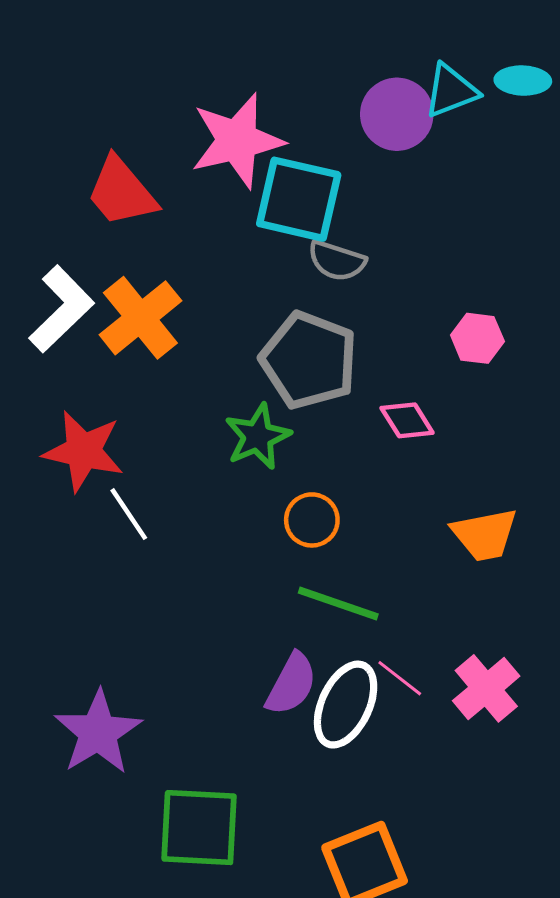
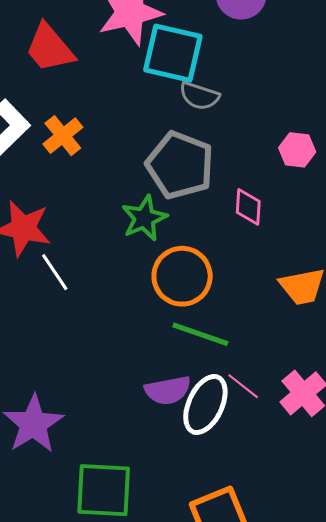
orange cross: (140, 318) -> (63, 136), size x0.7
pink diamond: (407, 420) -> (248, 207), turned 36
orange circle: (312, 520) -> (182, 276), size x1.6
purple semicircle: (291, 684) -> (168, 390), turned 51

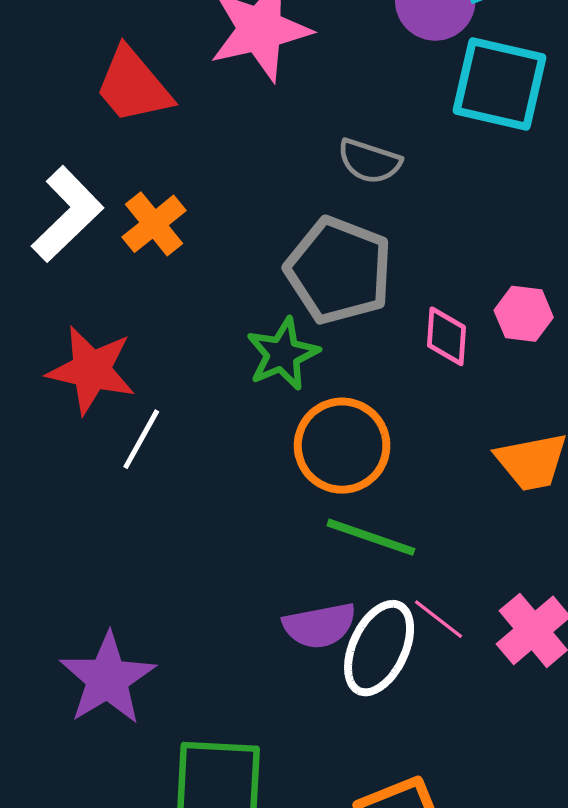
cyan square: (173, 53) -> (500, 84), moved
pink hexagon: (297, 150) -> (524, 314), moved
white line: (55, 272) -> (141, 439), turned 63

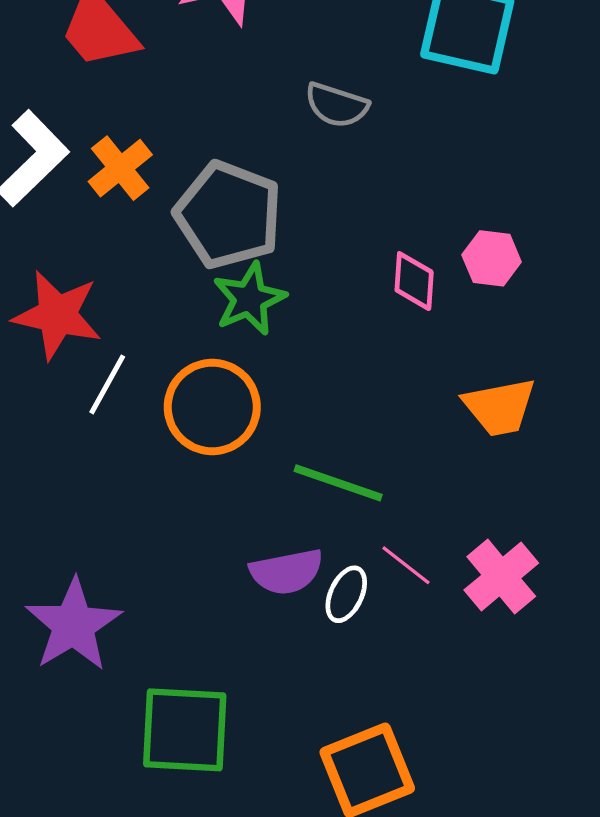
gray pentagon: (339, 270) -> (228, 215), moved
orange circle: (342, 446) -> (212, 407), moved
white ellipse: (379, 648) -> (346, 594), size x0.6

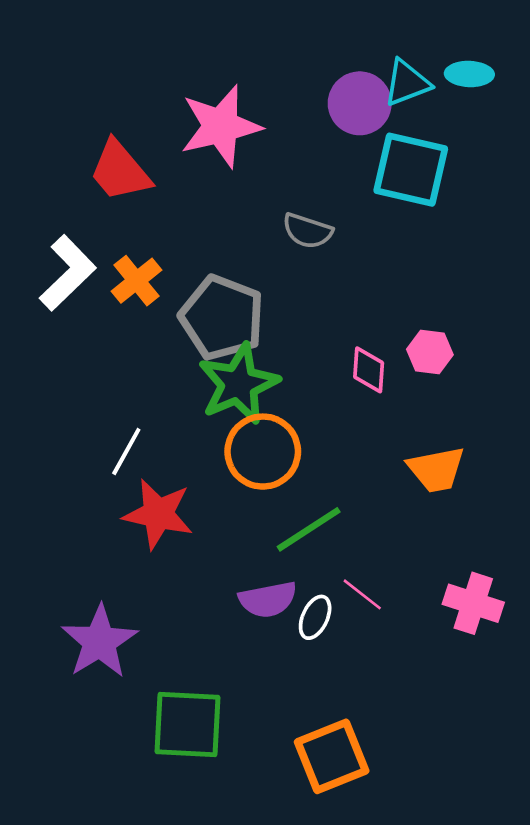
green star: (249, 299) -> (239, 384), size x1.4
red star: (57, 315) -> (158, 514), moved
orange circle: (212, 407) -> (263, 452), moved
green line: (338, 483) -> (309, 529), turned -52
pink cross: (501, 577) -> (473, 603), moved, turned -32

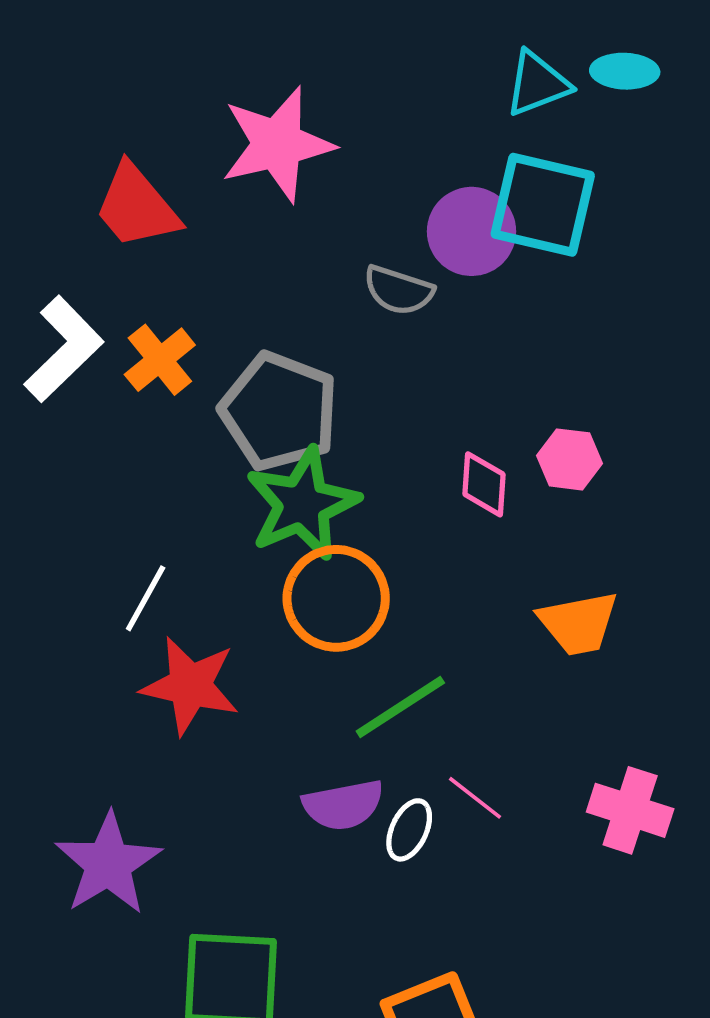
purple circle: (360, 103) -> (472, 231), moved

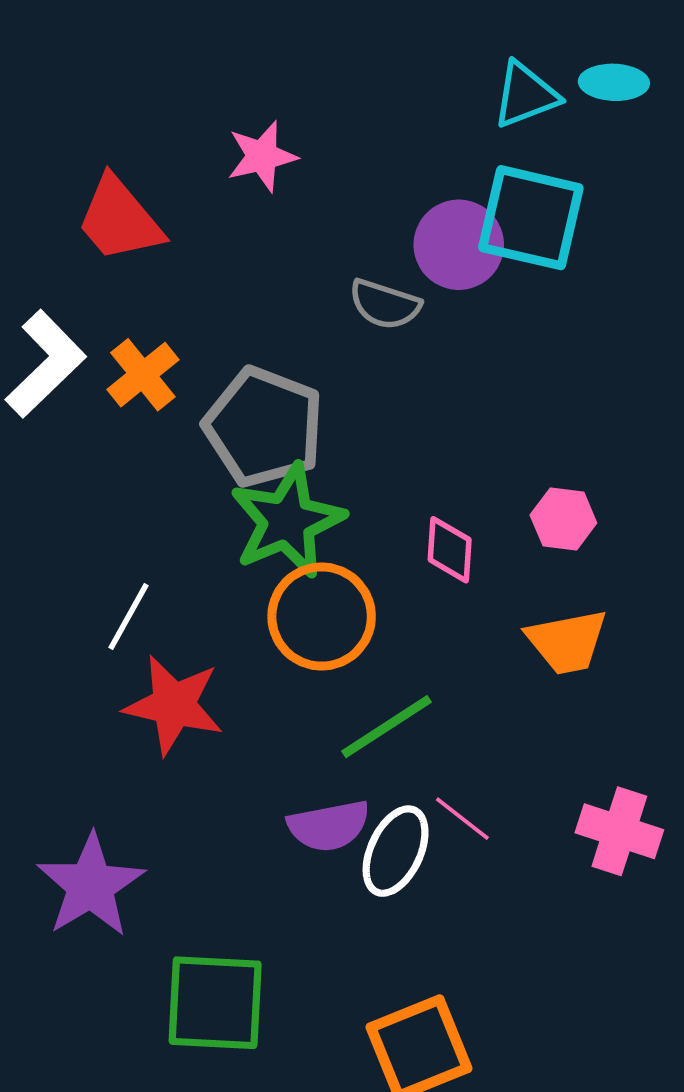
pink star: (277, 144) -> (262, 156), size x0.6
pink hexagon: (569, 459) -> (563, 519), moved
pink diamond: (484, 484) -> (450, 550), moved
white ellipse: (409, 830) -> (396, 851), size x1.4

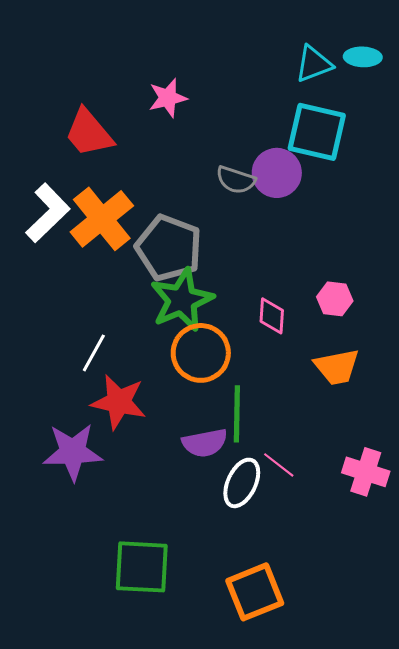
purple circle: (459, 245) -> (277, 173), moved
orange cross: (143, 375) -> (102, 219), size x1.6
green line: (387, 727) -> (237, 414), turned -56
purple semicircle: (329, 826) -> (205, 443), moved
purple star: (91, 885) -> (73, 452), moved, turned 30

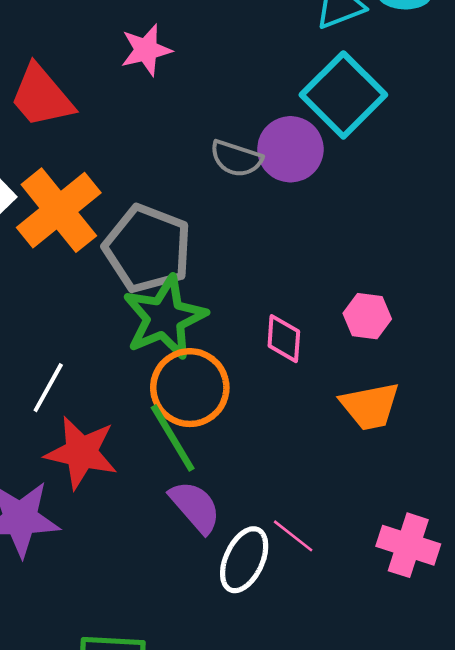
cyan square: (317, 132) -> (343, 95), turned 32
green line: (237, 414) -> (173, 438), moved, turned -32
purple semicircle: (205, 443) -> (195, 507), turned -120

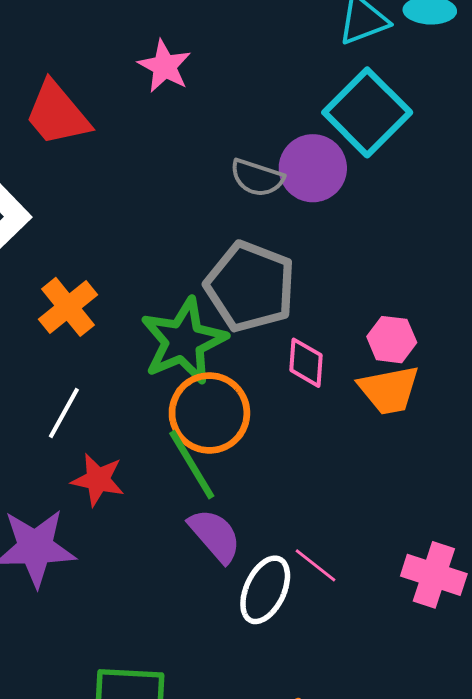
pink star: (146, 50) -> (165, 66), turned -30
orange cross: (59, 210) -> (68, 307), moved, size x0.7
gray pentagon: (147, 249) -> (250, 287), moved
orange trapezoid: (370, 406) -> (389, 390), moved
red star: (81, 452) -> (98, 480), size x0.7

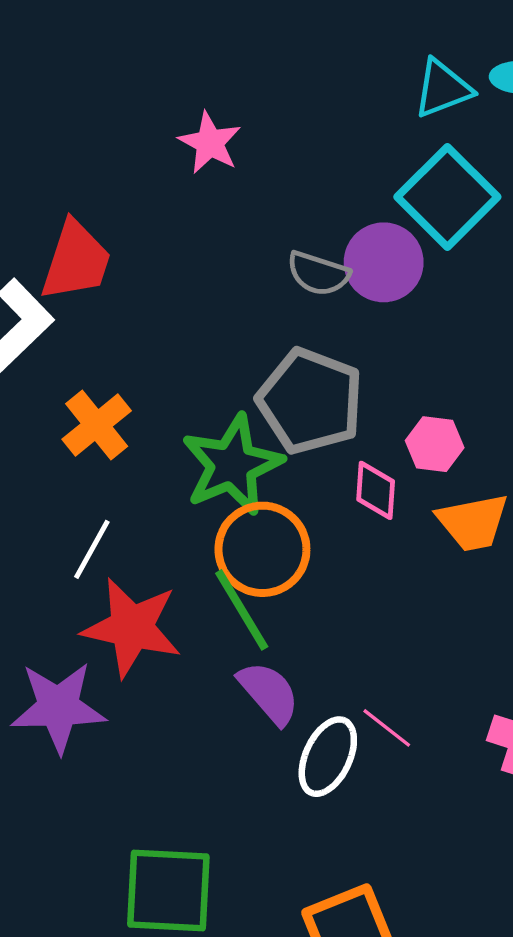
red trapezoid: (57, 114) -> (76, 261), moved, turned -122
pink hexagon: (392, 340) -> (435, 444), moved
red star: (98, 480) -> (132, 627), size x1.6

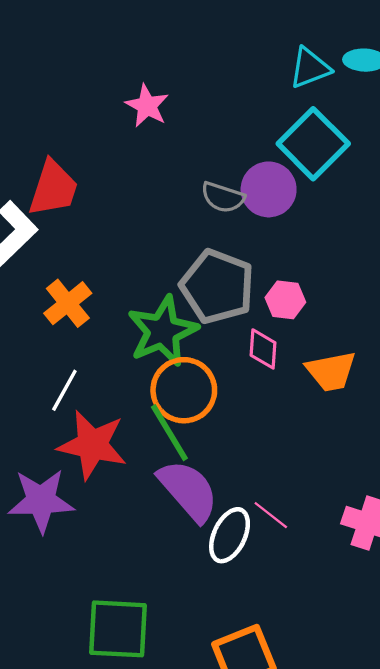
pink hexagon: (435, 444) -> (285, 300), moved
purple semicircle: (269, 693) -> (188, 491), size x1.4

